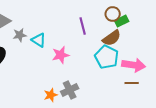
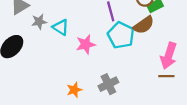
cyan pentagon: (107, 57) -> (121, 35), moved
pink arrow: (134, 65) -> (169, 56), turned 100
gray cross: (70, 90) -> (108, 84), moved

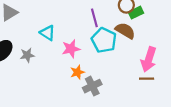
gray star: (39, 22) -> (27, 55), moved
brown semicircle: (144, 25) -> (125, 31), turned -114
orange star: (74, 90) -> (77, 72), moved

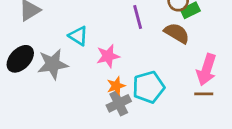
cyan pentagon: (104, 40) -> (148, 87), moved, turned 30
gray star: (27, 55) -> (53, 64), size x1.6
gray cross: (92, 86) -> (119, 103), moved

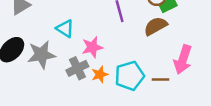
brown semicircle: (177, 33) -> (156, 26), turned -60
brown line: (204, 94) -> (161, 79), moved
gray cross: (119, 103) -> (77, 68), moved

